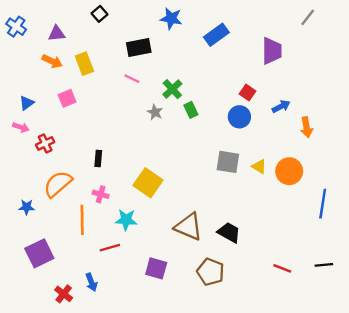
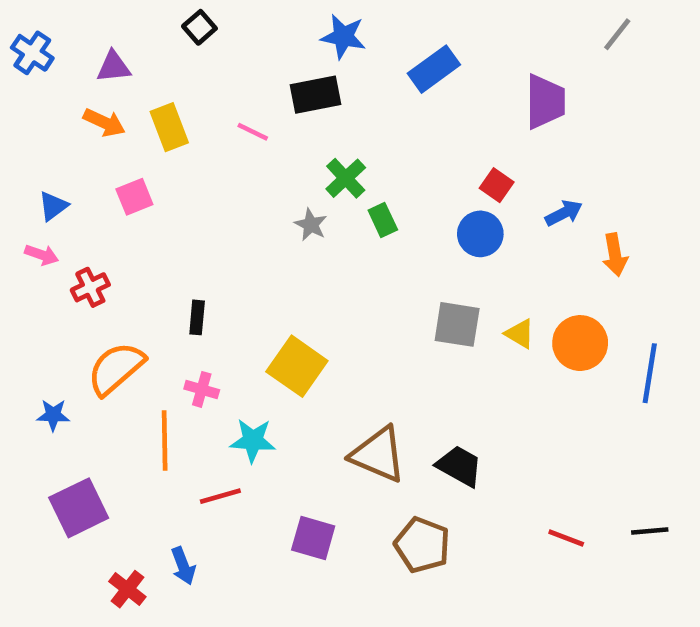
black rectangle: (139, 47) -> (315, 95), moved
pink line: (132, 79) -> (253, 132), moved
blue line: (323, 204) -> (650, 373), moved

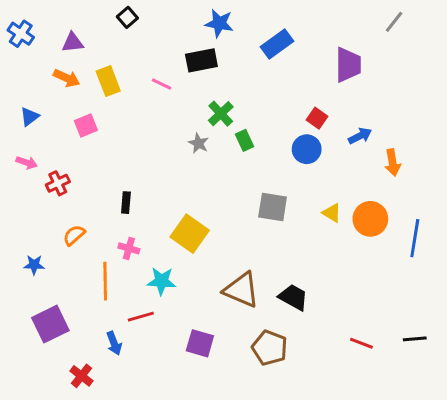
blue triangle: (53, 206) -> (30, 117), moved
gray square: (457, 324) -> (273, 207), moved
orange semicircle: (116, 369) -> (74, 235), size x0.6
blue arrow: (183, 566) -> (114, 343), moved

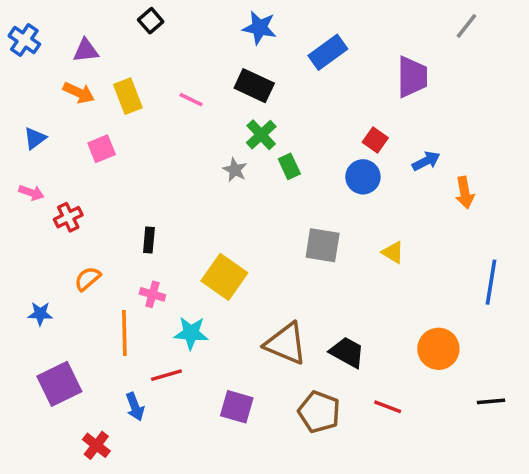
black rectangle: (201, 60) -> (254, 86), moved, turned 36
orange circle: (370, 219) -> (438, 349), moved
red line: (361, 343) -> (388, 407), moved

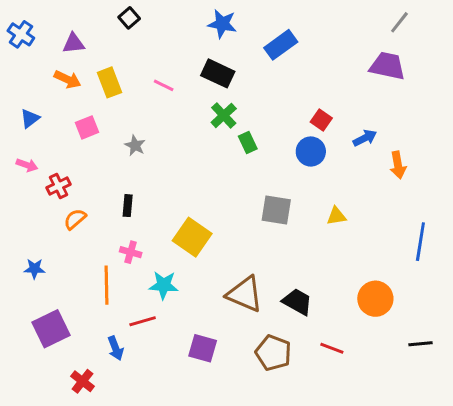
purple trapezoid: (412, 77) -> (387, 66), moved, turned -78
gray star: (235, 170) -> (135, 145), moved
yellow triangle: (393, 252) -> (336, 216), turned -40
orange semicircle: (88, 279) -> (75, 219), moved

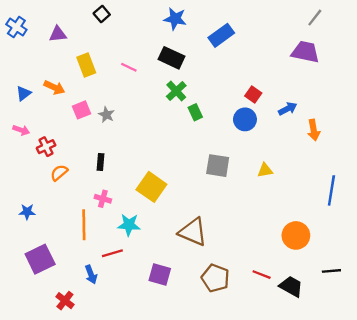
orange arrow: (67, 79) -> (54, 87), moved
pink square: (87, 127) -> (82, 110), moved
black trapezoid: (297, 302) -> (291, 286), moved

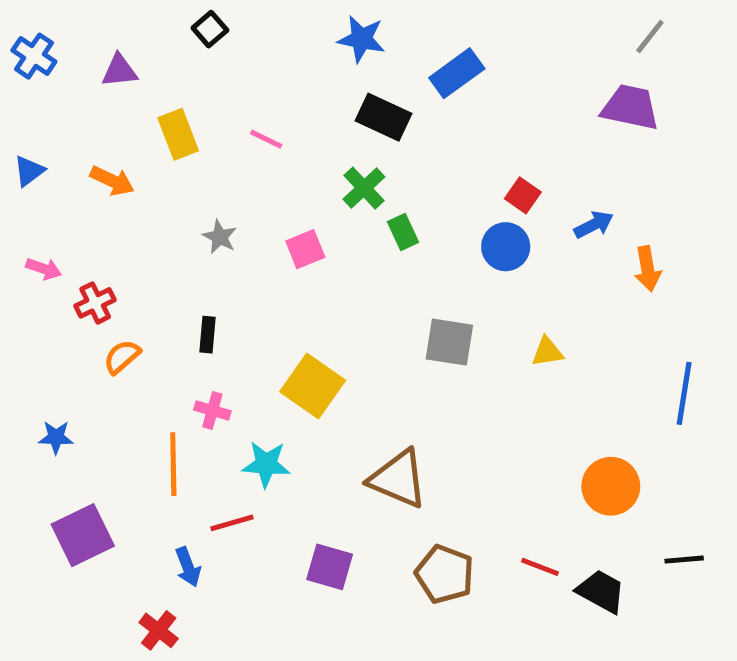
black rectangle: (172, 58) -> (383, 117), moved
blue triangle: (24, 93) -> (29, 171), moved
pink square: (82, 110) -> (305, 249), moved
red cross: (65, 301) -> (159, 630), moved

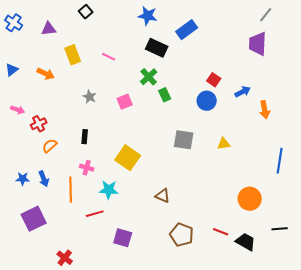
purple trapezoid: (630, 107) -> (258, 44), turned -100
brown triangle: (398, 479) -> (163, 196), size x0.6
blue arrow: (188, 567) -> (44, 179), moved
purple square: (330, 567) -> (123, 238), moved

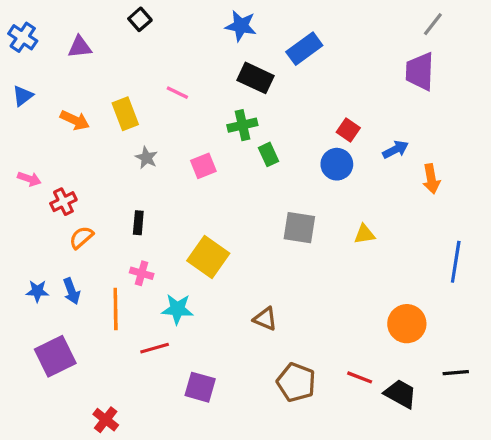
yellow rectangle: (73, 55) -> (125, 114), moved
blue triangle: (12, 70) -> (23, 96), moved
green cross: (149, 77) -> (242, 125), turned 30

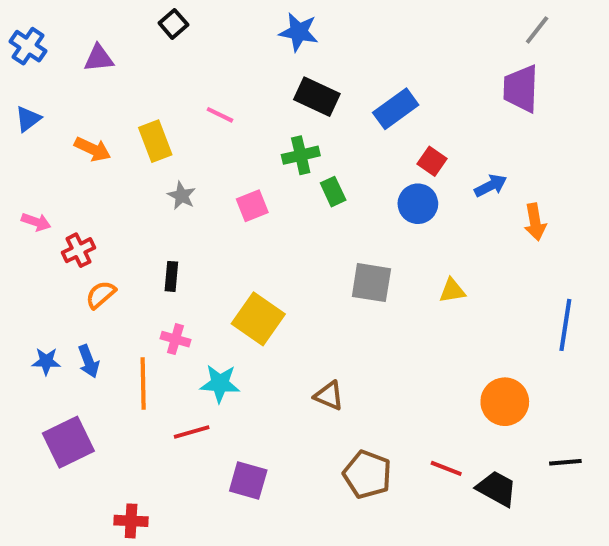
blue rectangle: (304, 49) -> (396, 109), moved
red cross: (106, 420) -> (131, 521), turned -35

